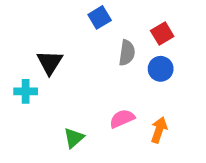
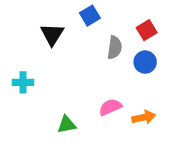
black triangle: (50, 62) -> (52, 34), moved
orange arrow: (159, 130) -> (144, 117), turned 60
green triangle: (74, 138) -> (67, 125), turned 30

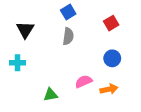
black triangle: (52, 34) -> (25, 30), moved
gray semicircle: (115, 48) -> (68, 36), moved
blue circle: (145, 62) -> (112, 58), moved

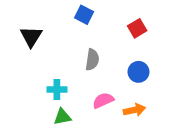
blue square: (68, 12) -> (84, 15), turned -32
gray semicircle: (68, 36) -> (92, 60), moved
cyan cross: (17, 63) -> (57, 90), moved

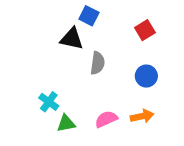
black triangle: (31, 37) -> (72, 39), moved, turned -50
cyan cross: (57, 90) -> (49, 102), moved, turned 36
pink semicircle: (103, 100) -> (106, 119), moved

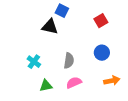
gray semicircle: (98, 63) -> (69, 61), moved
cyan cross: (49, 102) -> (34, 62), moved
orange arrow: (142, 116) -> (112, 81), moved

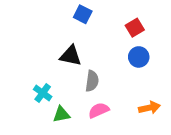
black triangle: (50, 27) -> (71, 56), moved
blue circle: (102, 53) -> (139, 57), moved
cyan cross: (34, 62) -> (43, 93), moved

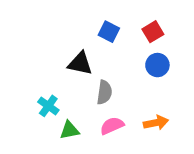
blue square: (83, 14) -> (109, 32), moved
orange arrow: (149, 108) -> (156, 123), moved

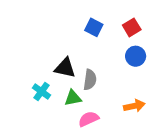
black triangle: (80, 64) -> (65, 68), moved
pink semicircle: (112, 126) -> (89, 119), moved
green triangle: (70, 130) -> (73, 98), moved

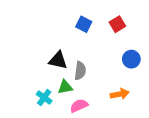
blue circle: (136, 56) -> (131, 59), moved
cyan cross: (42, 91) -> (44, 98), moved

